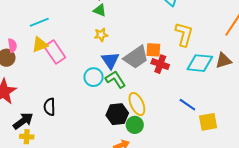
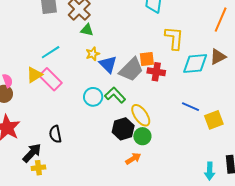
cyan line: (39, 22) -> (51, 52), moved
blue triangle: (110, 60) -> (108, 64), moved

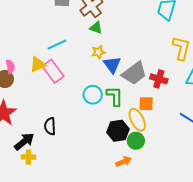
orange square: (147, 59) -> (146, 104), moved
green L-shape: (115, 95) -> (115, 96), turned 35

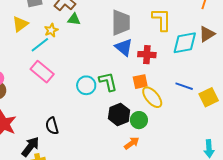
yellow star: (98, 52) -> (51, 30), moved
yellow triangle: (38, 65) -> (20, 24), moved
blue triangle: (112, 65) -> (124, 47), moved
gray trapezoid: (134, 73) -> (121, 23), moved, turned -40
yellow ellipse: (137, 120) -> (152, 97), moved

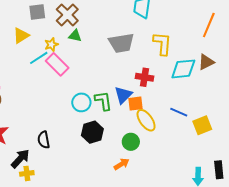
gray trapezoid: (121, 23) -> (121, 43), turned 76
blue triangle: (124, 47) -> (123, 95), moved, turned 30
pink rectangle: (42, 72) -> (57, 64), moved
black hexagon: (119, 114) -> (92, 132), moved

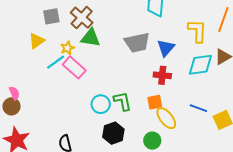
green triangle: (75, 36) -> (91, 38), size x1.5
yellow L-shape: (162, 44) -> (197, 31), moved
blue triangle: (123, 95) -> (166, 48), moved

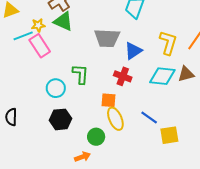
green L-shape: (122, 101) -> (80, 74), moved

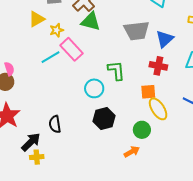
yellow star: (38, 25) -> (57, 30), moved
cyan line: (23, 36) -> (50, 57), moved

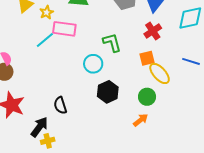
pink rectangle: (71, 49) -> (64, 29), turned -30
red cross: (158, 66) -> (153, 31), turned -36

